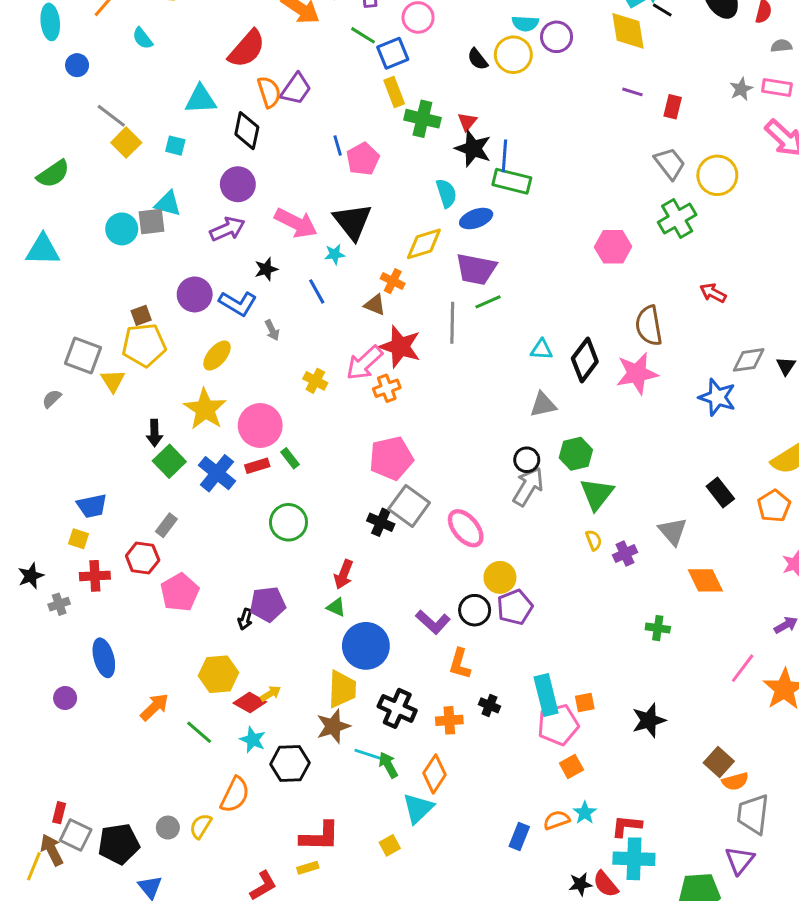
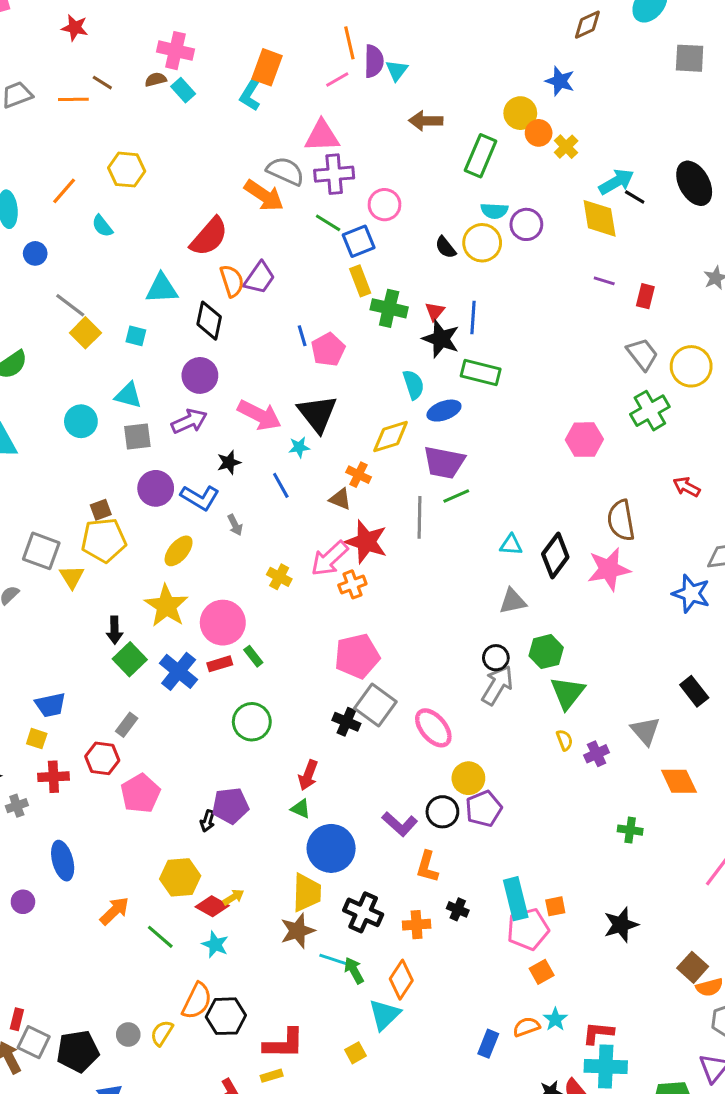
blue line: (504, 156) -> (473, 318), moved
gray square: (151, 221) -> (137, 436), moved
black hexagon: (290, 764) -> (226, 1016), moved

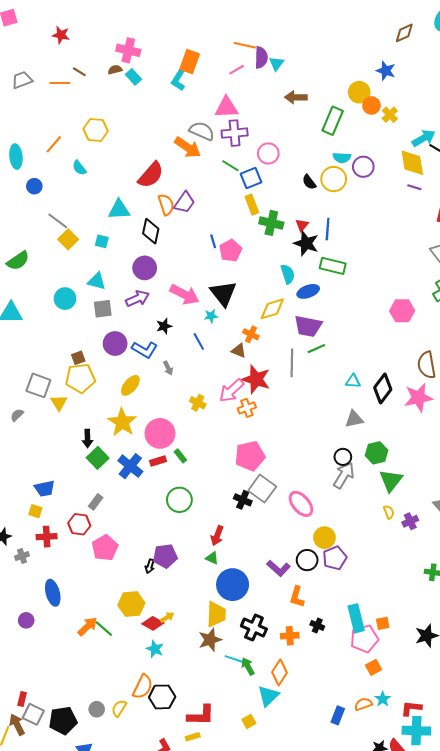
orange line: (349, 43) -> (245, 45), turned -65
purple line: (604, 281) -> (414, 187), moved
green line: (160, 937) -> (104, 629), moved

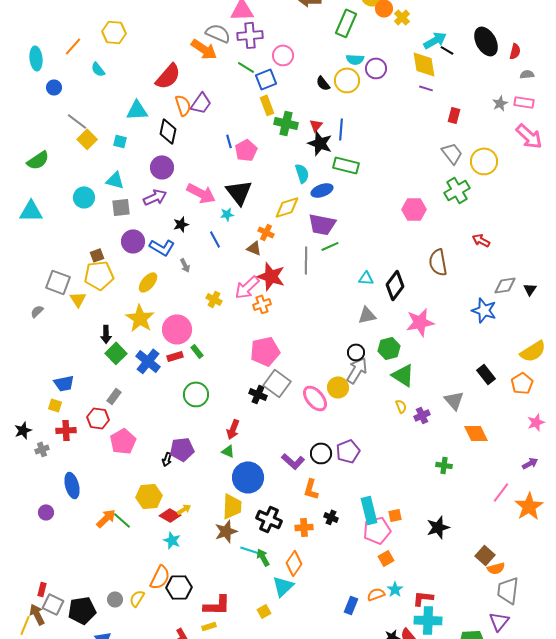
pink star: (418, 398) -> (420, 322), moved
green triangle: (391, 480) -> (403, 375), turned -35
yellow circle: (324, 538) -> (338, 387), moved

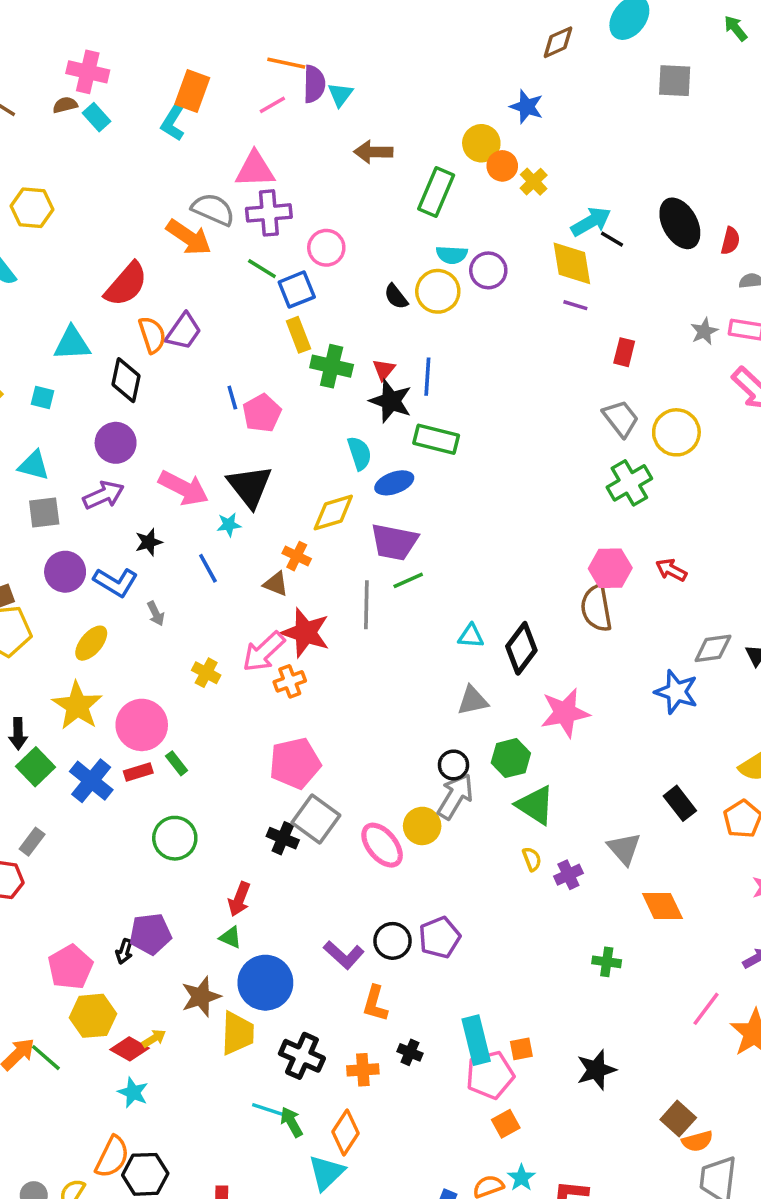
pink hexagon: (414, 209) -> (610, 568), moved
pink pentagon: (123, 441) -> (70, 967), moved
brown star: (226, 531) -> (201, 997), moved

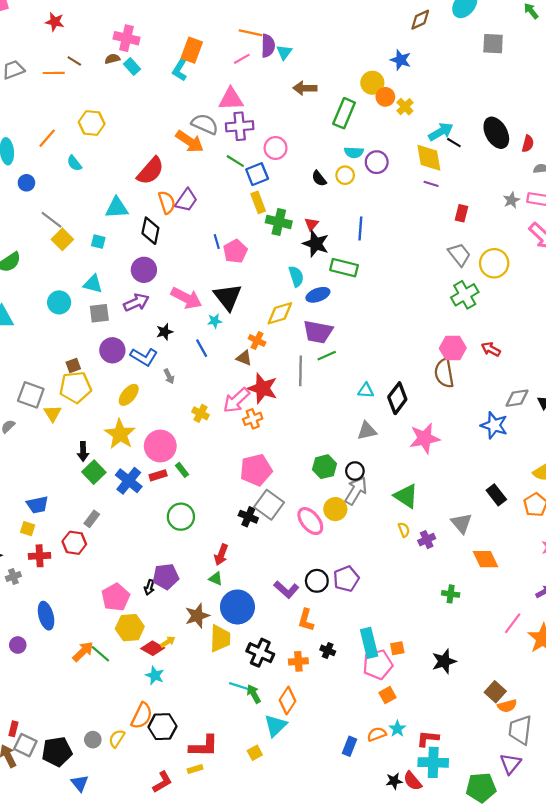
yellow circle: (438, 291) -> (345, 175), size x0.7
blue line: (427, 377) -> (360, 228), moved
green hexagon: (511, 758) -> (324, 467), moved

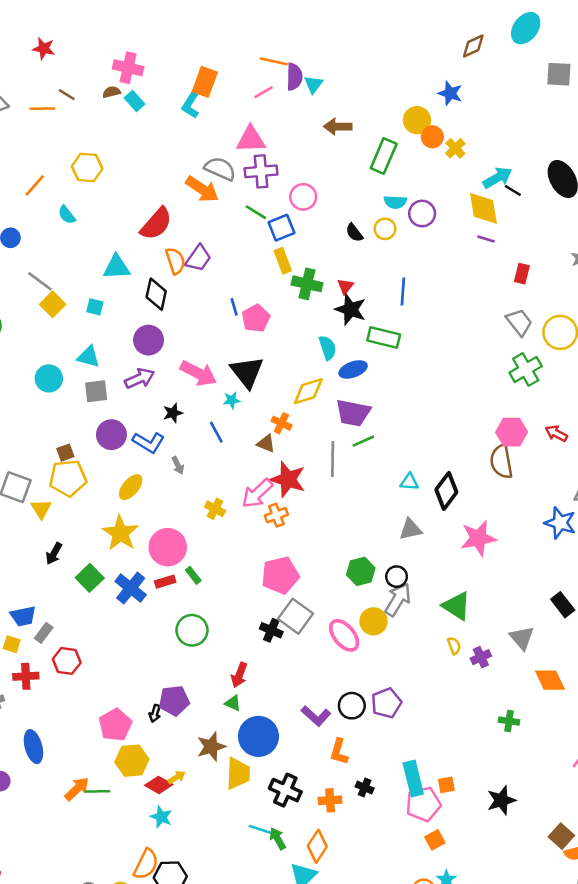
black arrow: (83, 451) -> (54, 554), moved, turned 30
gray rectangle: (92, 519) -> (44, 633), moved
green line: (100, 654) -> (97, 791), turned -42

